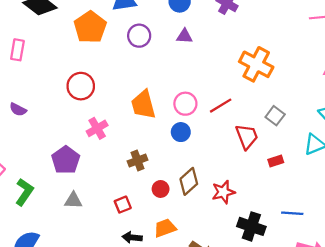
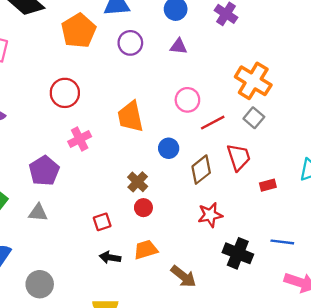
pink circle: (185, 104) -> (187, 100), moved
gray square: (275, 116) -> (254, 118), moved
brown cross: (138, 161) -> (138, 182), moved, turned -30
brown diamond: (189, 181) -> (201, 170), moved
gray triangle: (73, 200) -> (38, 213), moved

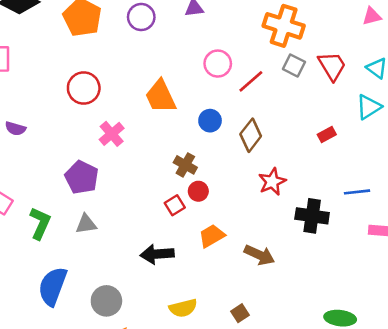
red trapezoid: (239, 157) -> (332, 66), moved
red square: (102, 222) -> (175, 205), moved
black arrow: (110, 257) -> (157, 254), moved, size x1.4

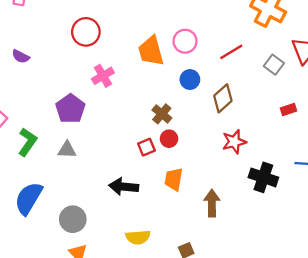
pink circle: (218, 64) -> (185, 41), moved
gray square: (294, 66) -> (274, 65), moved
orange trapezoid: (212, 236) -> (174, 179), turned -60
brown arrow: (259, 255) -> (212, 203), turned -125

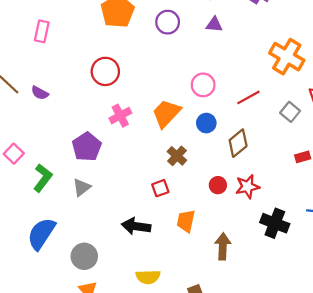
orange trapezoid: (151, 51) -> (166, 113), moved, turned 56
red circle: (169, 139) -> (218, 185), moved
gray triangle: (67, 150) -> (82, 187), turned -42

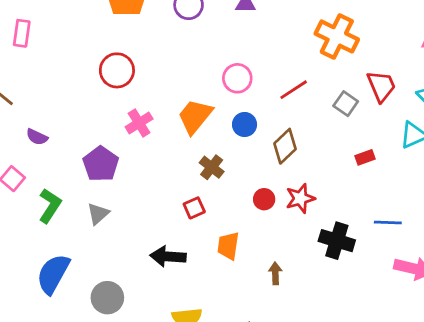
pink rectangle: (42, 31) -> (22, 33), moved
purple semicircle: (40, 93) -> (37, 137), moved
brown arrow: (223, 246) -> (275, 273), size x0.7

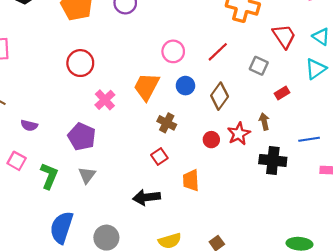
gray square: (346, 104) -> (259, 66), moved
brown arrow: (275, 273) -> (264, 121), moved

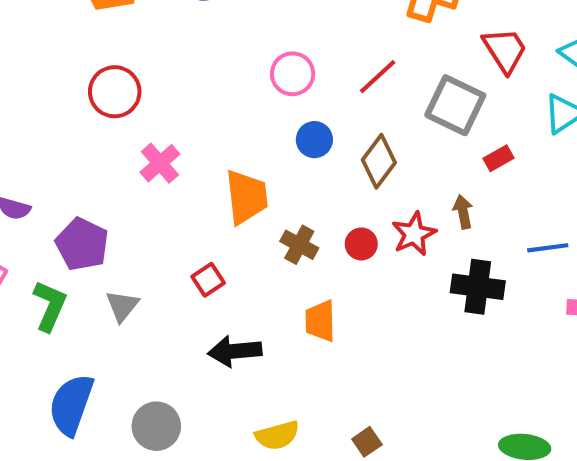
gray square: (259, 66) -> (455, 105), size x1.6
orange trapezoid: (147, 87) -> (246, 197), moved, turned 144
brown cross: (167, 123) -> (299, 245), moved
purple pentagon: (82, 137) -> (82, 244), moved
red square: (159, 156) -> (208, 280), moved

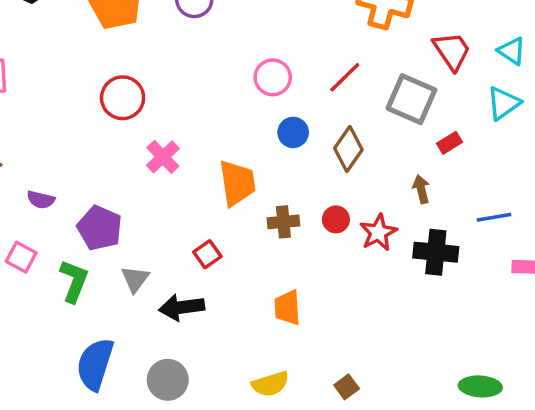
red star: (414, 234) -> (378, 233), moved
brown cross: (299, 245) -> (283, 222), turned -32
orange trapezoid: (320, 321) -> (287, 308), moved
black arrow: (235, 351) -> (182, 307), moved

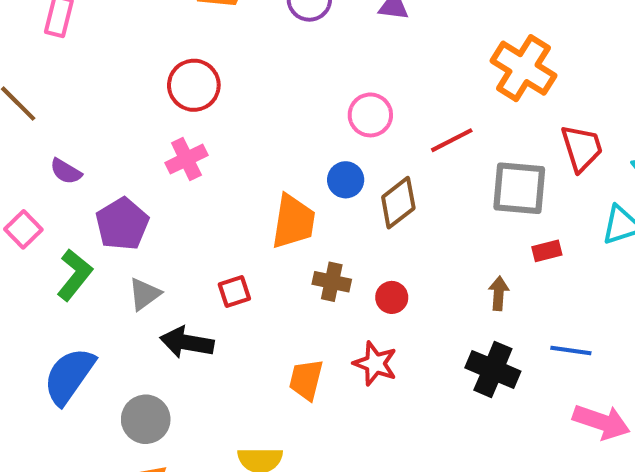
gray square: (411, 99) -> (519, 188), turned -36
blue circle: (293, 132) -> (346, 180), moved
brown diamond: (348, 149) -> (398, 203), moved
pink cross: (163, 157) -> (186, 159), moved
red star: (378, 233) -> (375, 364), moved, turned 30

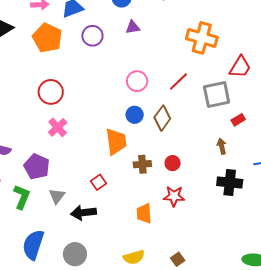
red trapezoid: (582, 148) -> (240, 67), turned 65

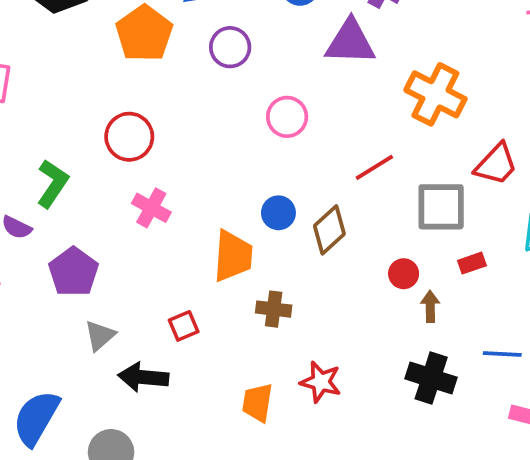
purple triangle: (133, 27) -> (350, 42), moved, size x1.8
pink circle: (137, 81) -> (287, 117), moved
pink cross: (58, 127) -> (151, 208), moved, turned -30
red circle: (173, 163) -> (404, 274), moved
green L-shape: (22, 197) -> (53, 184), moved

